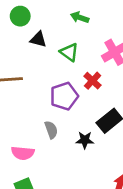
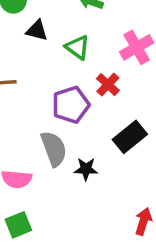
gray semicircle: (51, 130) -> (54, 149), size x1.5
black star: (85, 140) -> (86, 169), moved

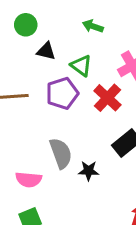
red cross: (108, 85) -> (107, 98), size x1.4
purple pentagon: (71, 105) -> (62, 93), moved

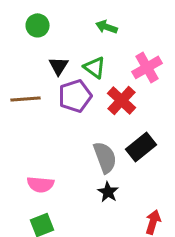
black triangle: (46, 51) -> (59, 66), moved, turned 48
gray semicircle: (61, 153) -> (105, 157), moved
black star: (88, 171) -> (108, 192), moved, turned 30

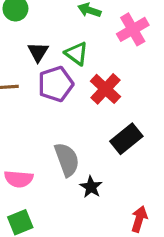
pink cross: (147, 67) -> (133, 29), moved
gray semicircle: (105, 157) -> (67, 160), moved

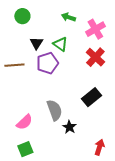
red cross: (105, 89) -> (95, 57), moved
pink semicircle: (19, 179) -> (24, 122), turned -48

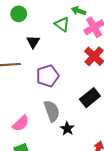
green arrow: (68, 17) -> (79, 11), moved
green triangle: (60, 44) -> (62, 24), moved
purple pentagon: (47, 63) -> (48, 76), moved

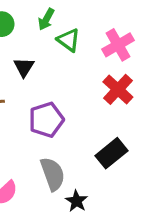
green arrow: (79, 11) -> (46, 19), moved, turned -80

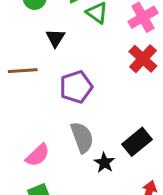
black rectangle: (112, 153) -> (137, 142), moved

